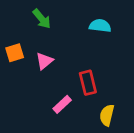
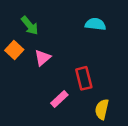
green arrow: (42, 19) -> (30, 25), moved
orange square: (15, 53) -> (14, 50), turned -30

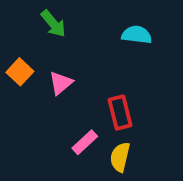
green arrow: (30, 25) -> (53, 24), moved
yellow semicircle: (102, 109) -> (120, 157), moved

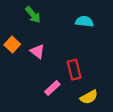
pink triangle: (61, 83) -> (37, 51), turned -42
yellow semicircle: (120, 157) -> (89, 97), moved, turned -132

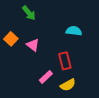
cyan semicircle: (84, 22) -> (74, 31), moved
yellow semicircle: (89, 97) -> (68, 85), moved

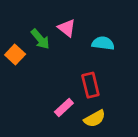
green arrow: (29, 13) -> (40, 39), moved
pink triangle: (33, 45) -> (67, 28), moved

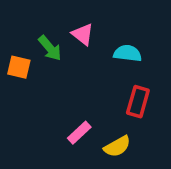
orange square: (15, 54) -> (19, 67), turned -30
red rectangle: (90, 85) -> (138, 102), moved, turned 30

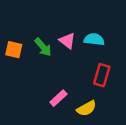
pink triangle: (83, 34) -> (67, 41), moved
green arrow: (50, 48) -> (43, 47), moved

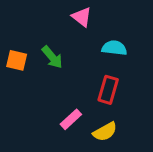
pink triangle: (67, 41) -> (82, 17), moved
red rectangle: (102, 75) -> (108, 90), moved

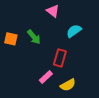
cyan semicircle: (114, 48) -> (74, 31), turned -42
red rectangle: (108, 90) -> (60, 58), moved

